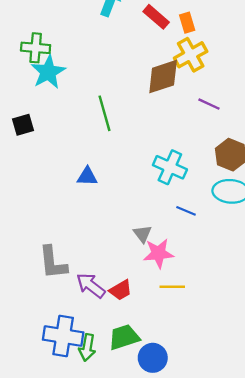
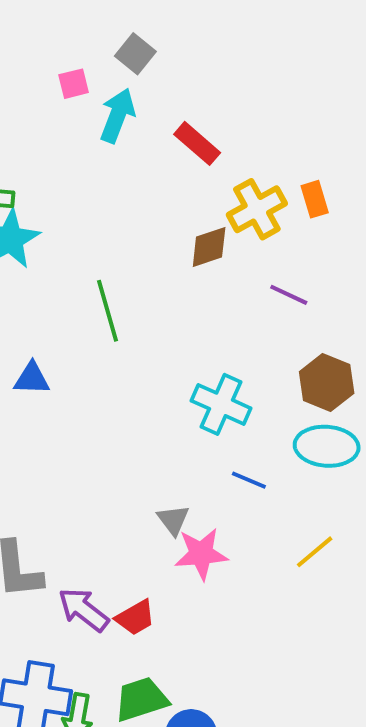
orange rectangle: (187, 23) -> (315, 199), moved
brown diamond: (163, 77) -> (209, 247), size x0.7
blue triangle: (87, 176) -> (32, 379), moved
yellow line: (172, 287) -> (315, 552), moved, turned -40

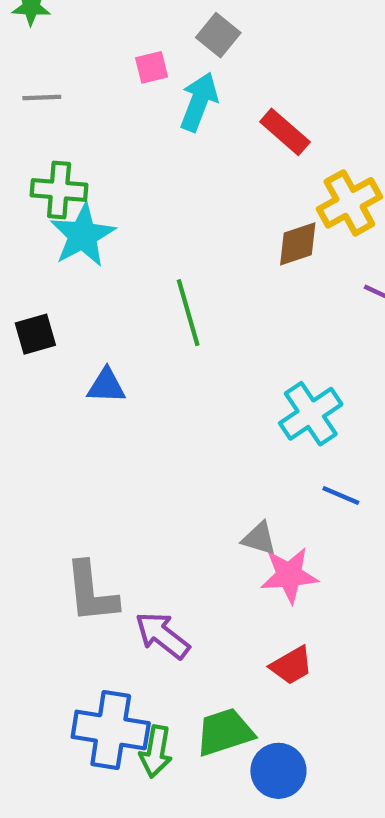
cyan cross: (221, 404) -> (311, 414), turned 32
gray triangle: (173, 520) -> (259, 539), turned -36
red trapezoid: (135, 618) -> (291, 665), moved

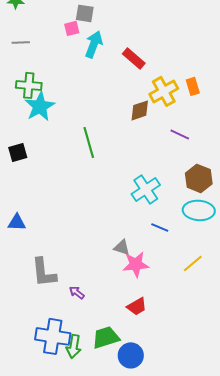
gray square: (218, 35) -> (85, 13), moved, turned -30
blue triangle: (106, 386) -> (17, 222), moved
purple arrow: (162, 635) -> (77, 292), size x0.6

